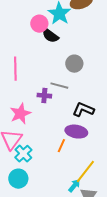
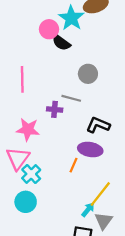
pink star: (20, 114) -> (28, 129), turned 30

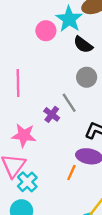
black semicircle: (61, 43) -> (83, 45), moved
gray line: (71, 98) -> (69, 103), turned 42
purple cross: (55, 109) -> (52, 114), turned 32

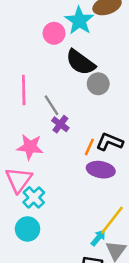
black semicircle: (83, 45) -> (81, 62), moved, size x1.4
gray line: (69, 103) -> (51, 105), moved
orange line: (71, 173) -> (89, 147), moved

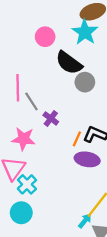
cyan star: (79, 21) -> (85, 32), moved
gray line: (51, 105) -> (31, 101), moved

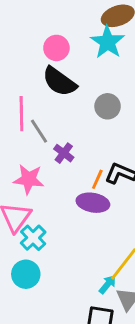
black semicircle: (69, 63) -> (59, 82), moved
purple ellipse: (87, 159) -> (93, 203), moved

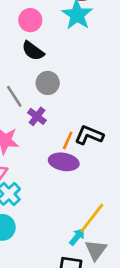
black semicircle: (59, 82) -> (33, 51), size x0.7
gray circle: (108, 106) -> (48, 83), moved

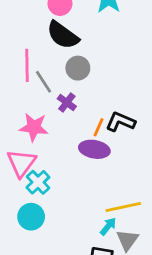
black semicircle: (33, 51) -> (63, 35), size x1.4
yellow line: (92, 218) -> (123, 207), turned 40

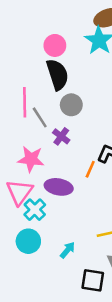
black semicircle: (63, 35) -> (57, 75), turned -144
orange line: (98, 127) -> (90, 169), moved
purple ellipse: (94, 149) -> (59, 187), moved
cyan arrow: (108, 226) -> (68, 250), moved

